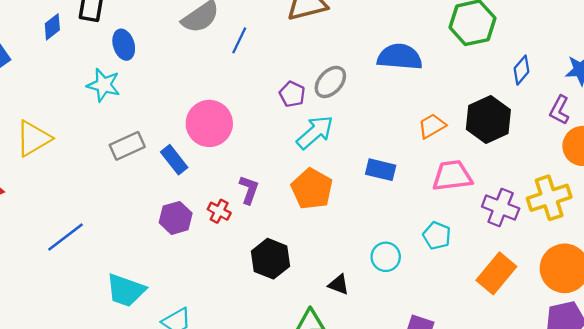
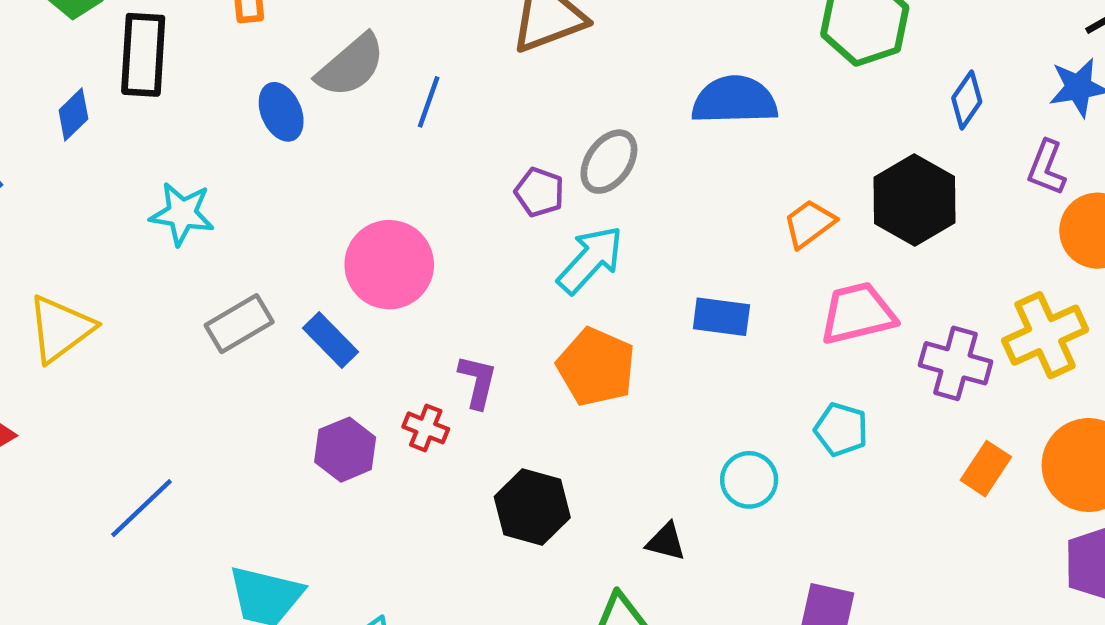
blue ellipse: (124, 45) -> (281, 112), moved
orange rectangle: (496, 273) -> (986, 469), moved, size x0.7

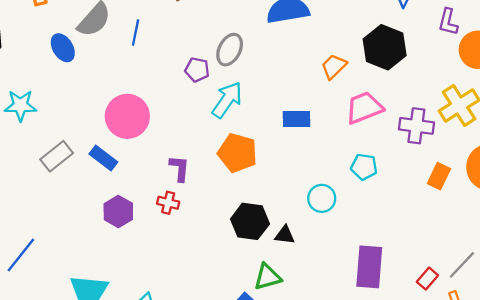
red cross: (426, 428) -> (168, 203), moved
black hexagon: (532, 507) -> (250, 221), moved

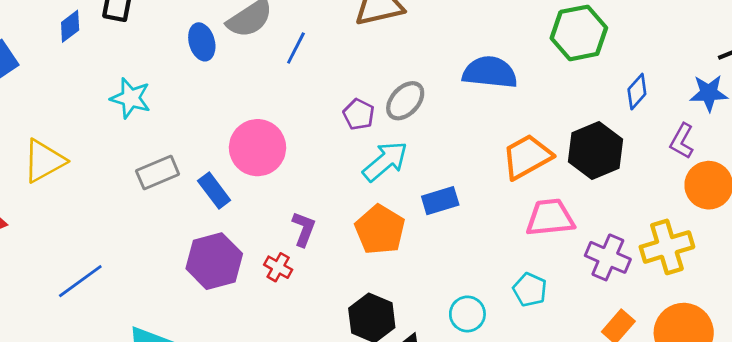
orange trapezoid: (334, 66) -> (527, 157), size x1.5
blue rectangle: (297, 119) -> (440, 201), moved, turned -32
purple hexagon: (118, 212) -> (214, 261), size x1.4

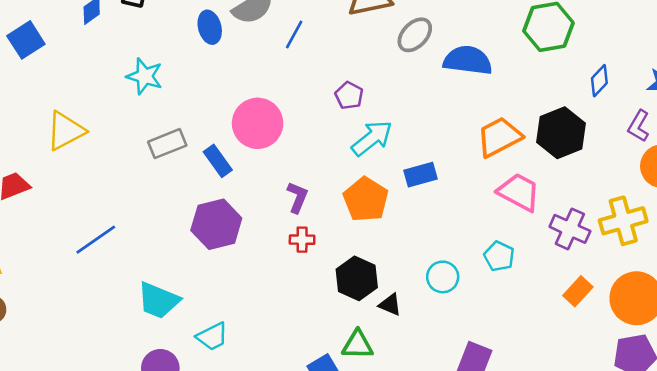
gray ellipse: (405, 101) -> (415, 35), moved
pink trapezoid: (550, 218) -> (519, 192), turned 33
red cross: (278, 267) -> (302, 240), moved, turned -30

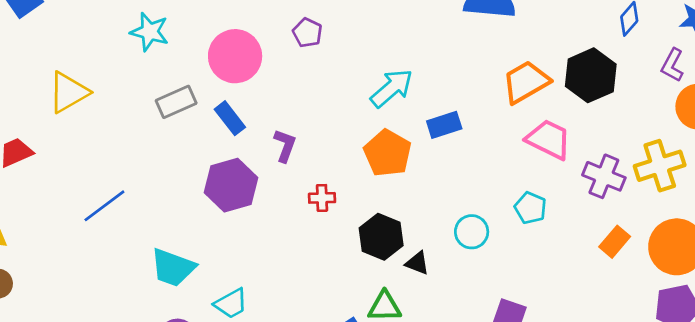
purple pentagon: (349, 95) -> (307, 33), moved
pink circle: (258, 123) -> (235, 56), moved
purple L-shape: (297, 197) -> (285, 146), moved

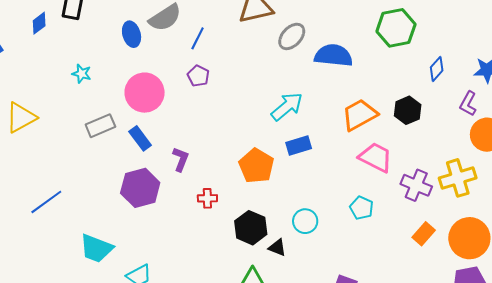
cyan star: (150, 32) -> (82, 74), size x0.7
black hexagon: (591, 75) -> (408, 110), size x0.7
cyan arrow: (392, 88) -> (287, 106), moved
cyan circle: (472, 232) -> (305, 221), moved

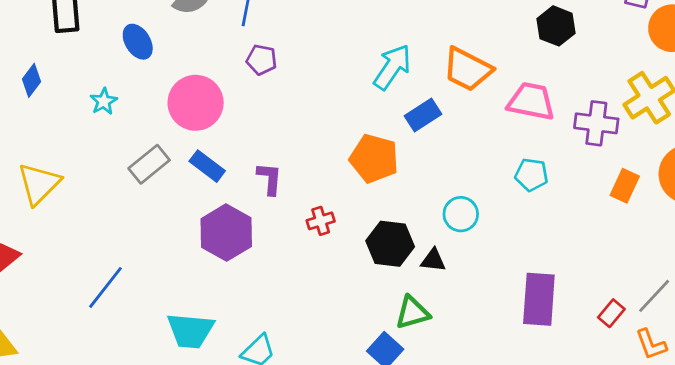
blue diamond: (39, 23) -> (32, 80), moved
blue ellipse: (132, 34) -> (138, 42), moved
cyan star: (82, 74) -> (104, 101), turned -30
orange trapezoid: (360, 115) -> (467, 69), moved, turned -108

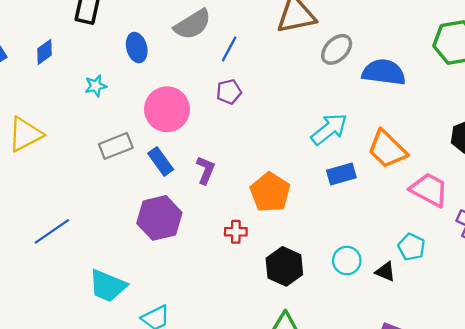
purple pentagon: (262, 60) -> (229, 92), turned 30
orange pentagon: (374, 158) -> (270, 192), moved
purple L-shape: (270, 179) -> (206, 170), moved
black triangle: (433, 260) -> (385, 272), moved

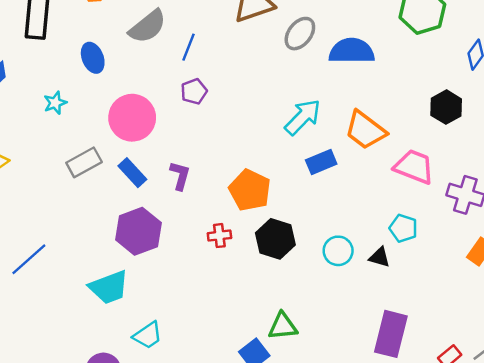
black hexagon: (284, 266) -> (275, 239), moved
cyan trapezoid: (108, 286) -> (109, 287), moved, turned -36

